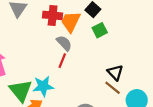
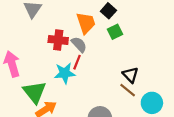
red cross: (53, 15) -> (58, 40), moved
orange trapezoid: (71, 22) -> (86, 23), turned 135
cyan star: (43, 86) -> (65, 73), moved

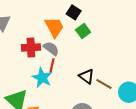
cyan star: (65, 73) -> (42, 78), turned -30
black triangle: (130, 75) -> (87, 76), moved

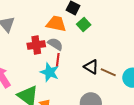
orange trapezoid: (54, 27) -> (56, 24), turned -45

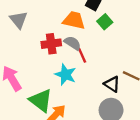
red line: (58, 60) -> (82, 55), moved, turned -32
black triangle: (91, 67) -> (112, 84), moved

